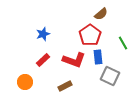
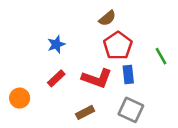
brown semicircle: (101, 14) -> (107, 18), moved
gray square: (110, 76) -> (131, 110), moved
orange circle: (25, 82) -> (20, 98), moved

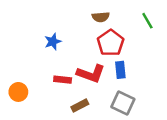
brown semicircle: (107, 18) -> (101, 17), turned 35
green line: (161, 56) -> (147, 21), moved
red rectangle: (56, 78) -> (63, 80), moved, turned 49

